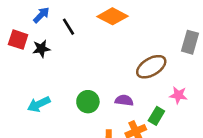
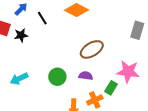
brown ellipse: (151, 67) -> (92, 49), moved
pink star: (178, 95) -> (128, 72), size x1.6

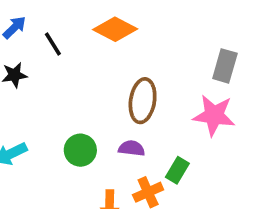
brown ellipse: (92, 49) -> (143, 101), turned -50
pink star: (128, 72) -> (214, 115), moved

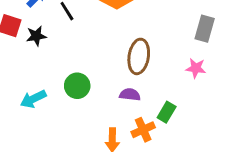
pink star: (214, 115) -> (196, 68), size x0.6
green circle: (80, 150) -> (77, 86), moved

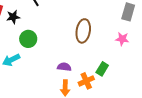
green circle: (77, 86) -> (28, 39), moved
purple semicircle: (130, 95) -> (64, 67), moved

